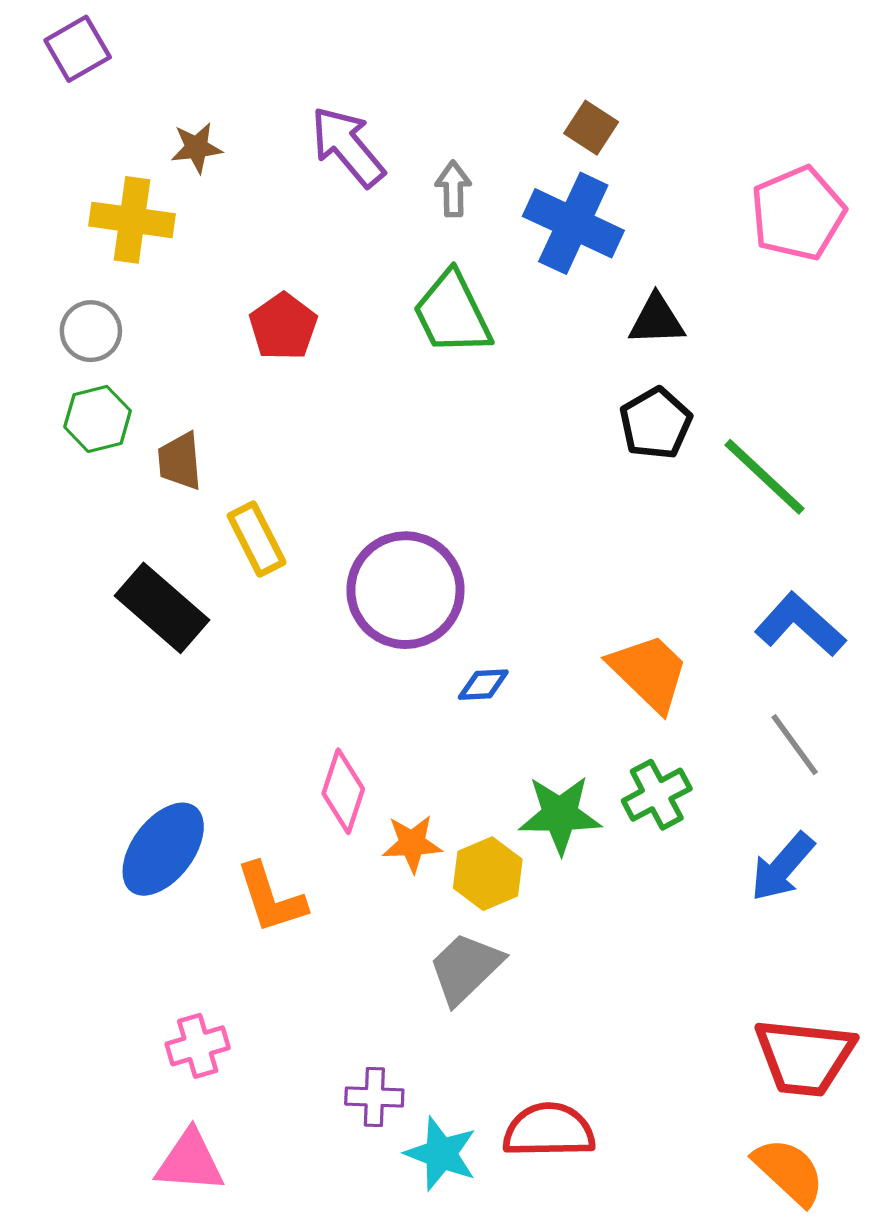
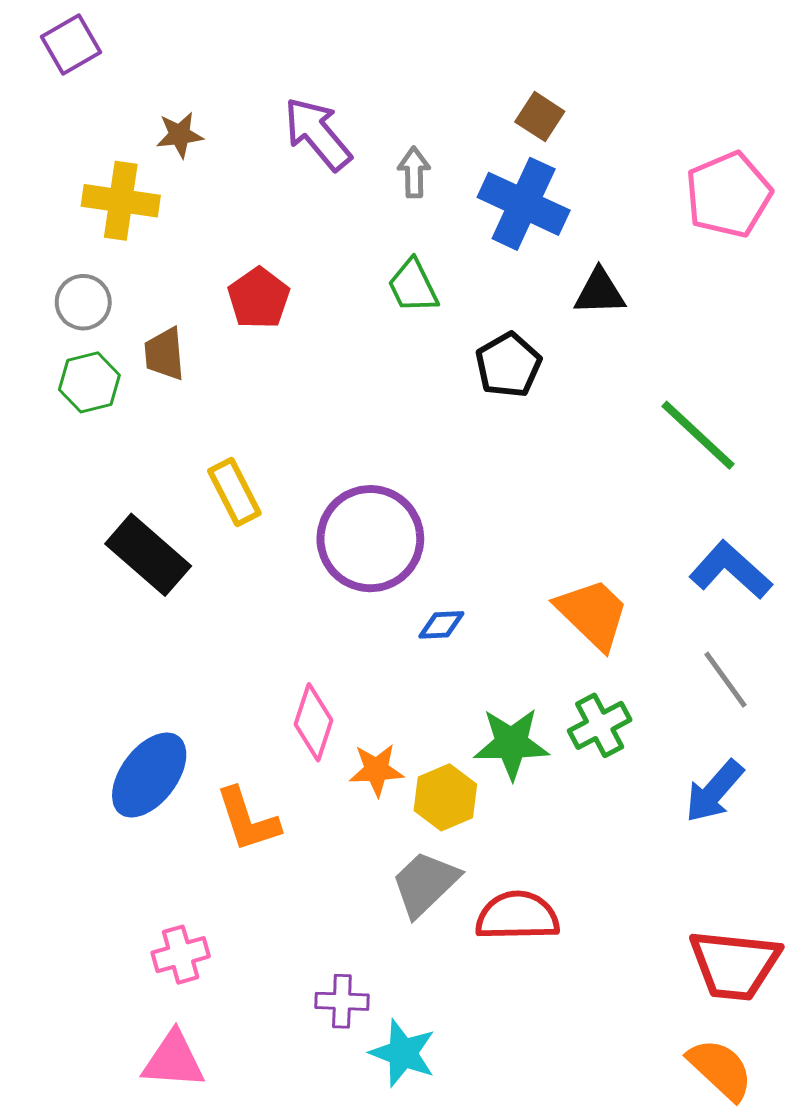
green trapezoid: (452, 313) -> (413, 286), size x0.7
black pentagon: (656, 423) -> (508, 365), moved
brown trapezoid: (180, 461) -> (164, 354), moved
red semicircle: (549, 1130) -> (517, 916), moved

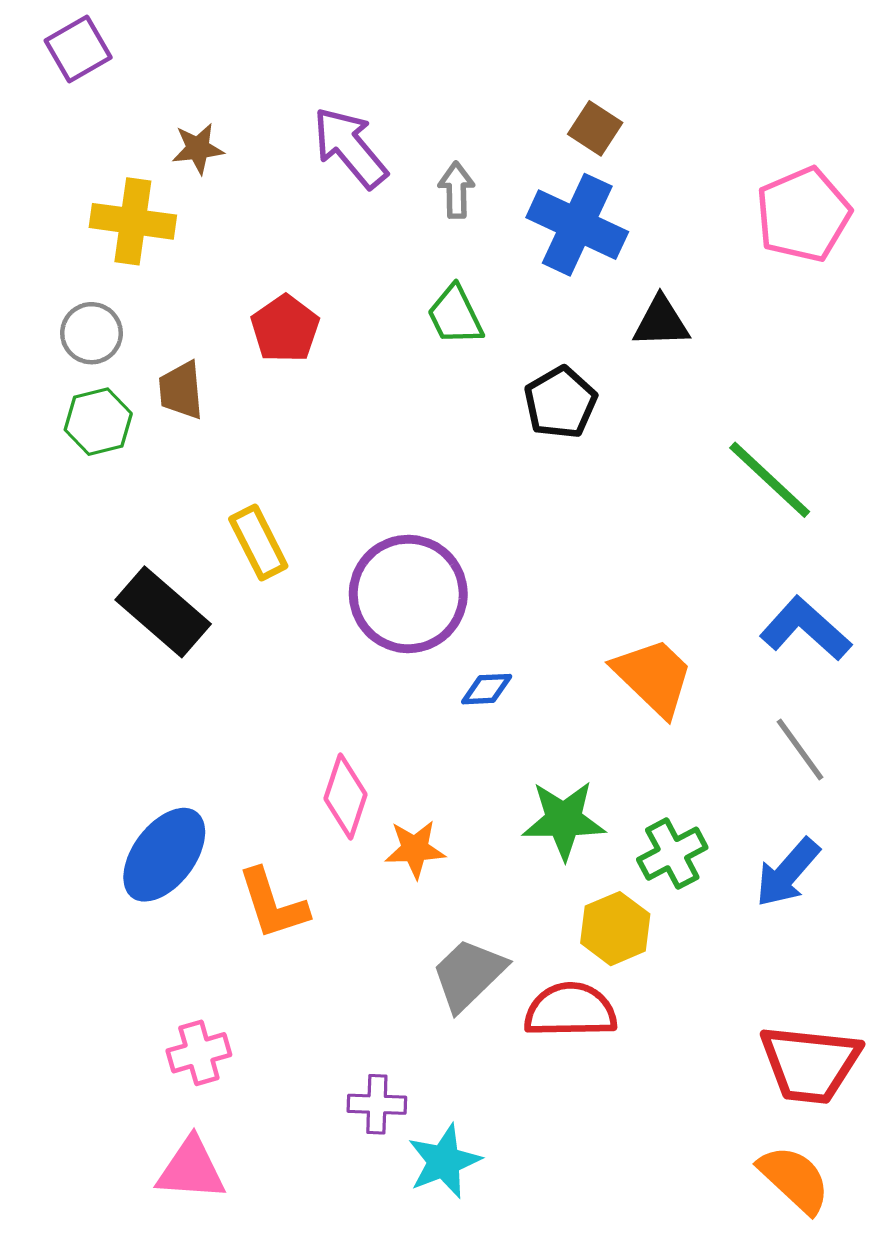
green cross: (600, 725) -> (672, 854), moved
yellow hexagon: (445, 797) -> (615, 929), moved
cyan star: (403, 1053) -> (444, 1161), turned 30

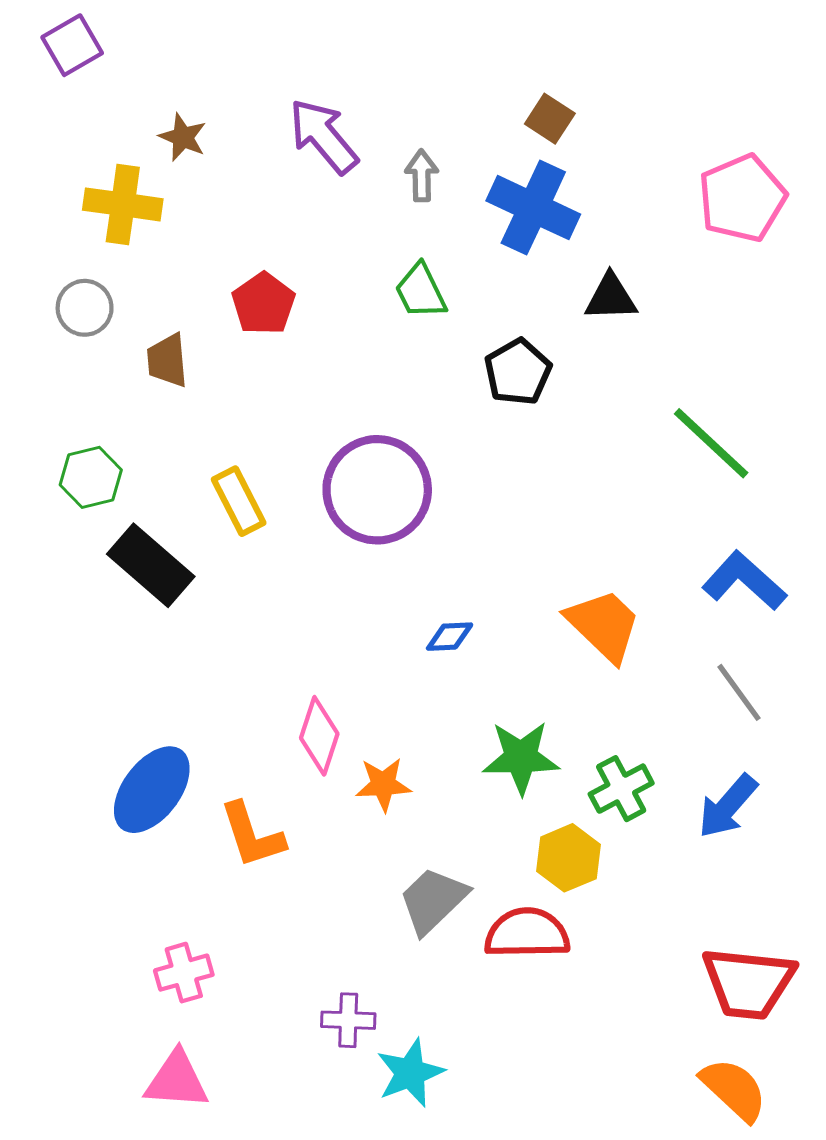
brown star: (198, 149) -> (183, 137), turned 30
green hexagon: (98, 422) -> (91, 477), moved
purple circle: (408, 594) -> (377, 490), moved

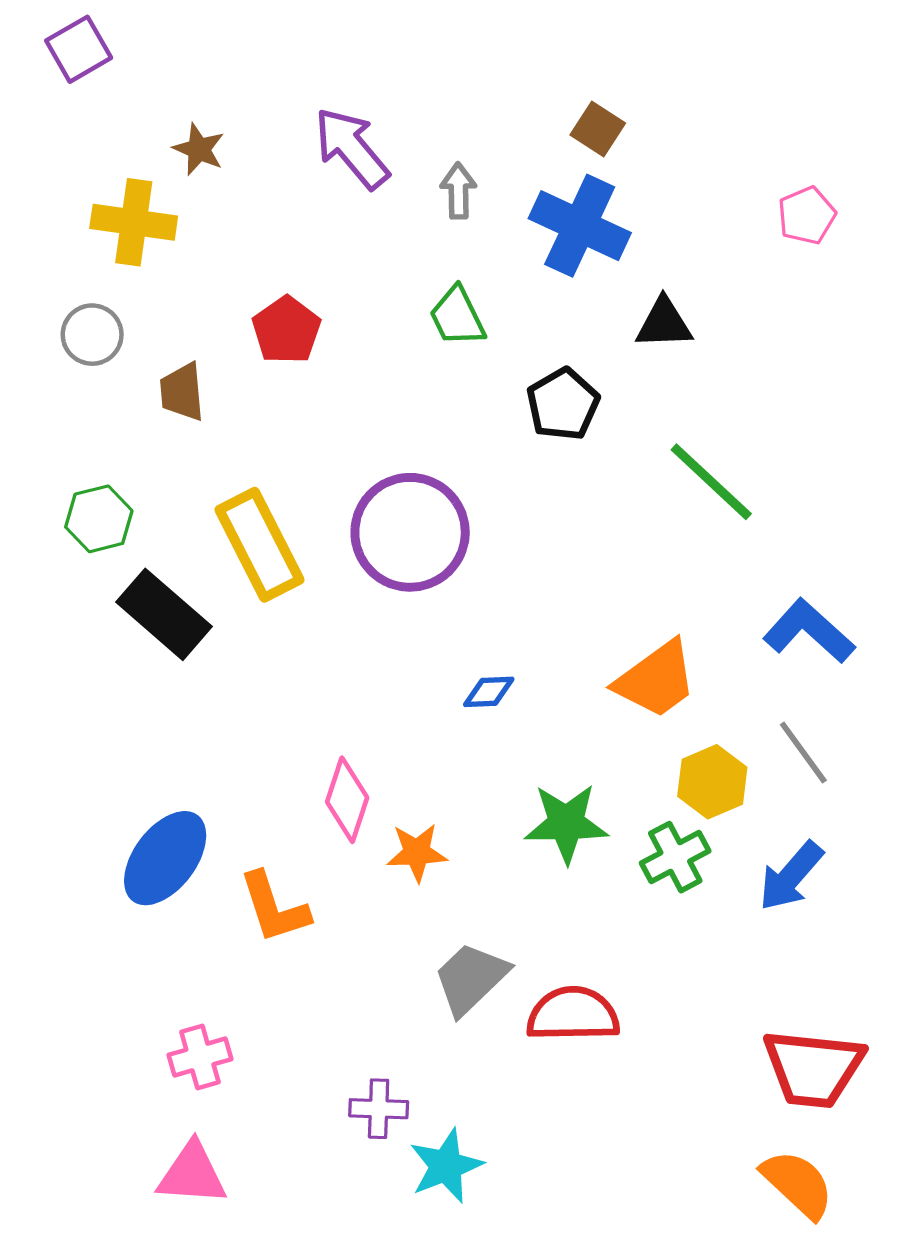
pink pentagon: (742, 198) -> (807, 216), size x0.6
green line: (711, 443) -> (711, 482), moved
yellow rectangle: (239, 501) -> (260, 545), size x1.5
orange trapezoid: (604, 625) -> (656, 680), turned 100
yellow hexagon: (568, 858) -> (712, 782), moved

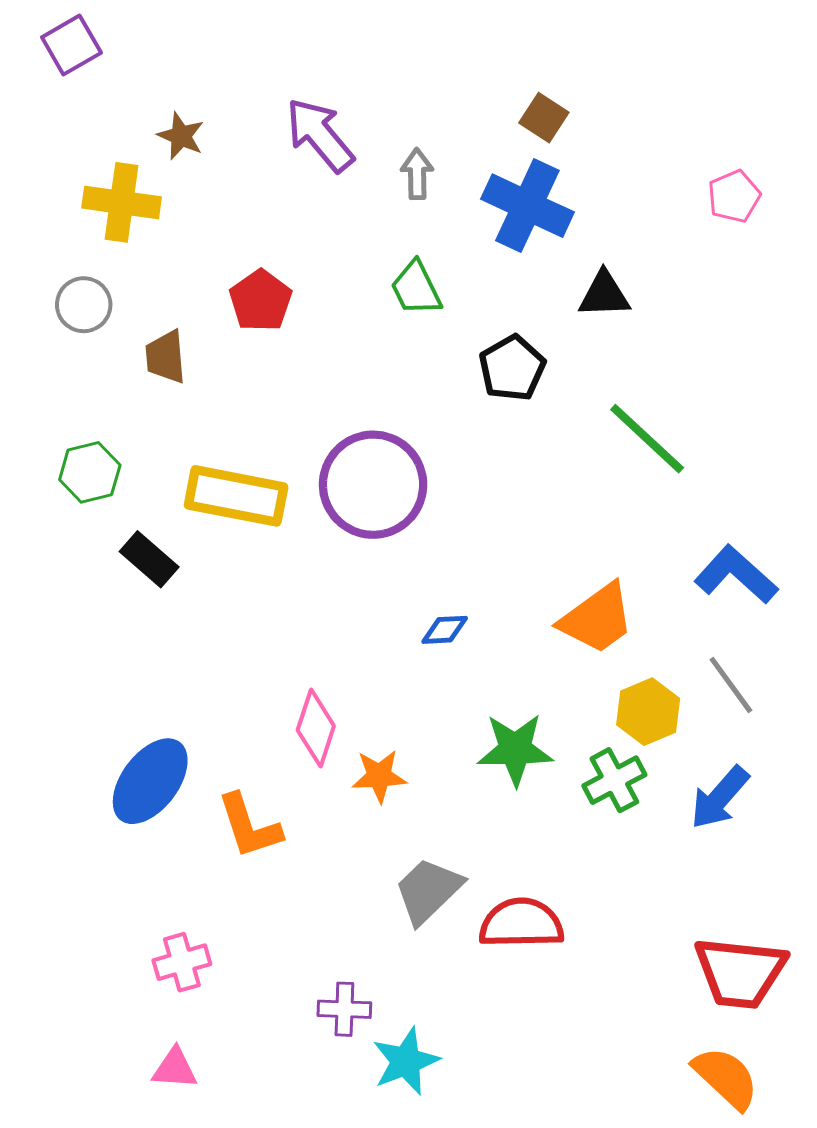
yellow rectangle: (260, 545) -> (236, 496), turned -52
black rectangle: (164, 614) -> (149, 559), size x0.7
pink triangle: (192, 1174) -> (175, 1069), size x0.7

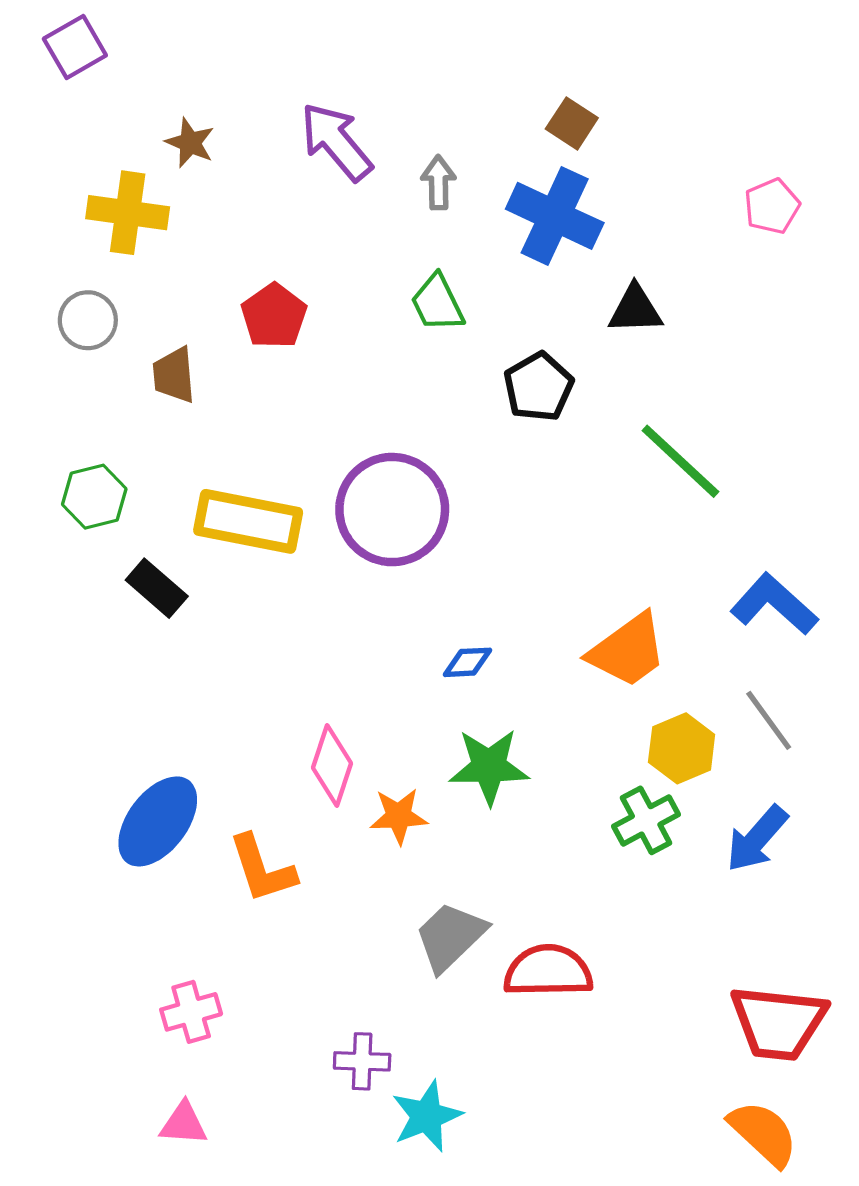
green star: (515, 749) -> (489, 767), moved

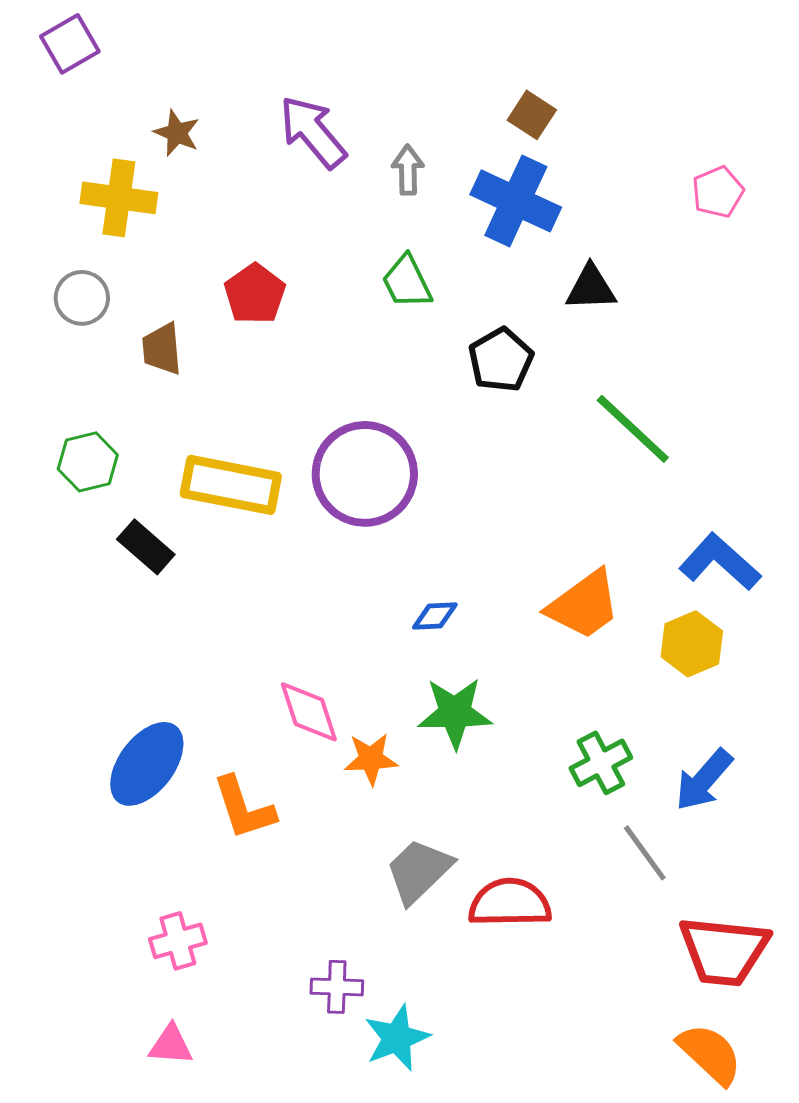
gray line: (769, 720) -> (645, 853), moved
yellow hexagon: (682, 748) -> (692, 644), moved
pink diamond: (332, 766) -> (309, 712), turned -36

